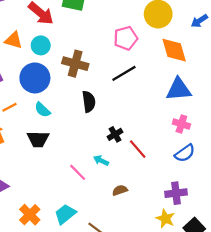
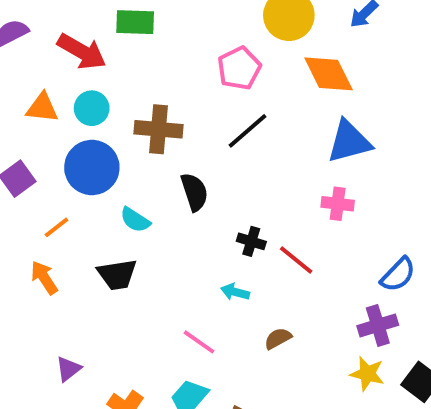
cyan semicircle: (42, 110) -> (135, 220), moved
pink cross: (181, 124) -> (338, 204), moved
black cross: (115, 134) -> (251, 241), turned -32
blue semicircle: (185, 153) -> (398, 275), moved
pink line: (78, 172) -> (199, 342), moved

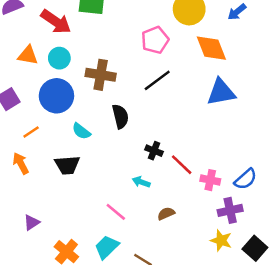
pink cross: (338, 204) -> (210, 180), moved

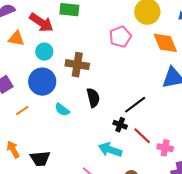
orange triangle: (28, 55) -> (16, 39), moved
black line: (157, 80) -> (135, 105), moved
orange arrow: (21, 163) -> (13, 150), moved
black trapezoid: (67, 165) -> (40, 159), moved
cyan arrow: (141, 182) -> (110, 150), size x1.6

